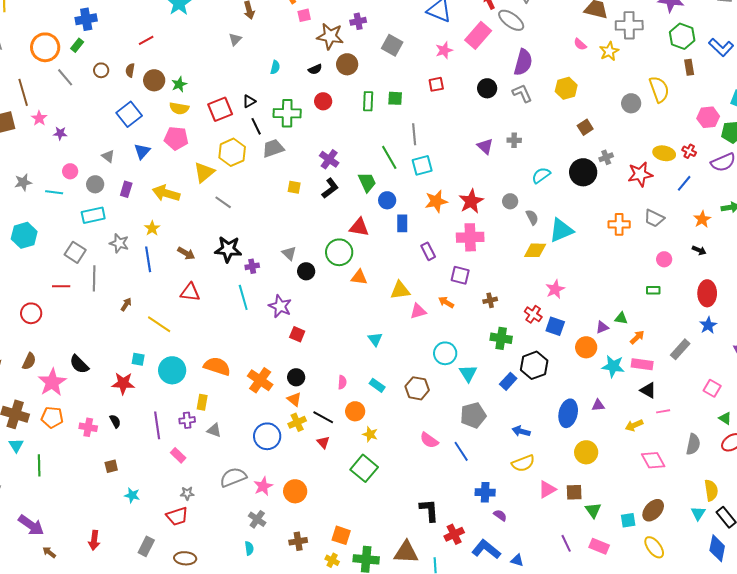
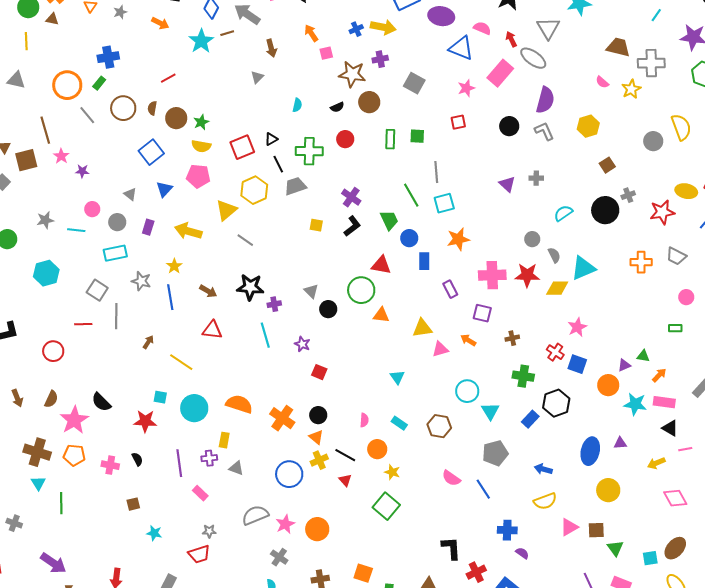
brown circle: (101, 70) -> (123, 108), size x1.6
red star: (471, 201) -> (527, 275), moved, turned 30
purple star: (280, 306) -> (302, 344), size x0.7

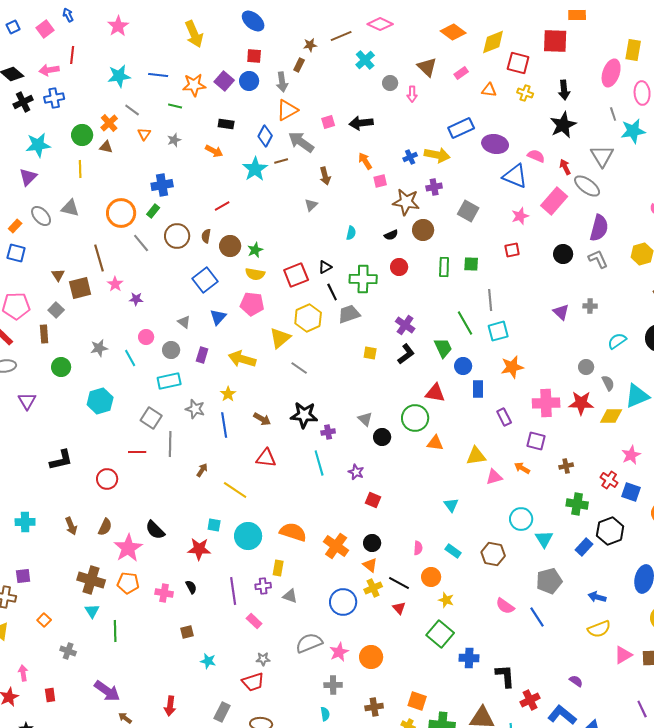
cyan line: (76, 230) -> (130, 358), turned 54
blue cross: (507, 530) -> (469, 658), moved
gray cross: (279, 557) -> (333, 685), turned -36

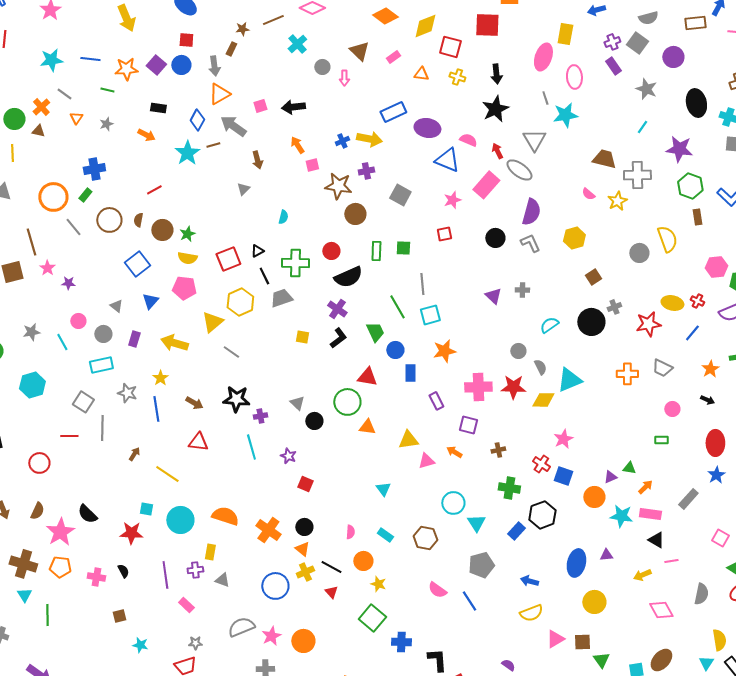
black semicircle: (391, 235) -> (348, 277), moved, size x2.0

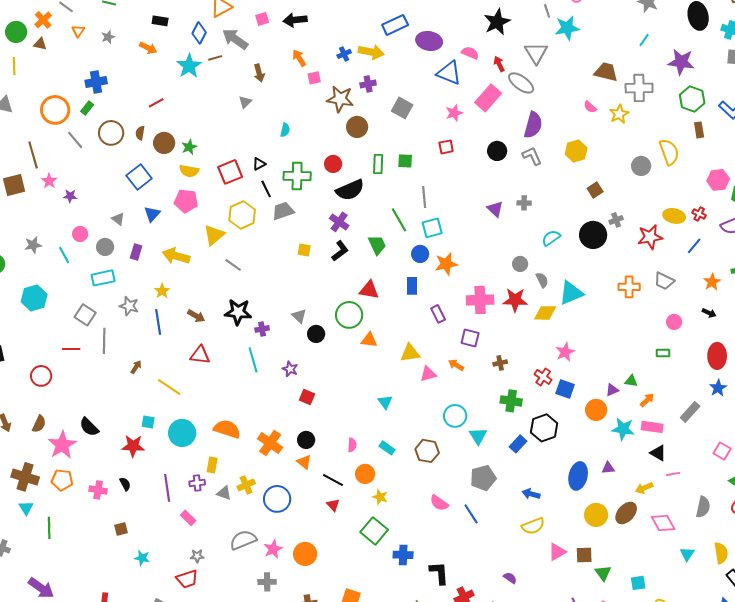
blue circle: (395, 350) -> (420, 254), moved
yellow cross: (305, 572) -> (246, 485), moved
brown ellipse: (661, 660) -> (626, 513), moved
cyan triangle: (706, 663) -> (687, 554), moved

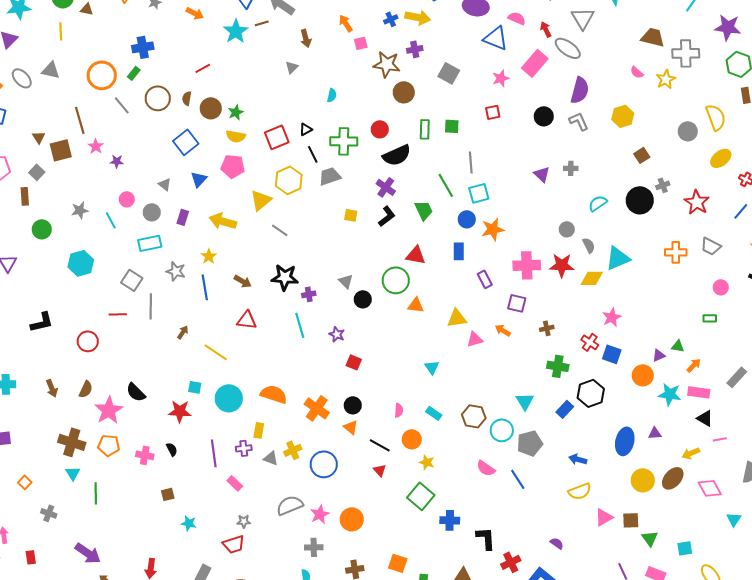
yellow ellipse: (674, 216) -> (721, 158), moved, turned -50
red star: (650, 237) -> (697, 202), turned -30
cyan circle: (455, 416) -> (502, 430), moved

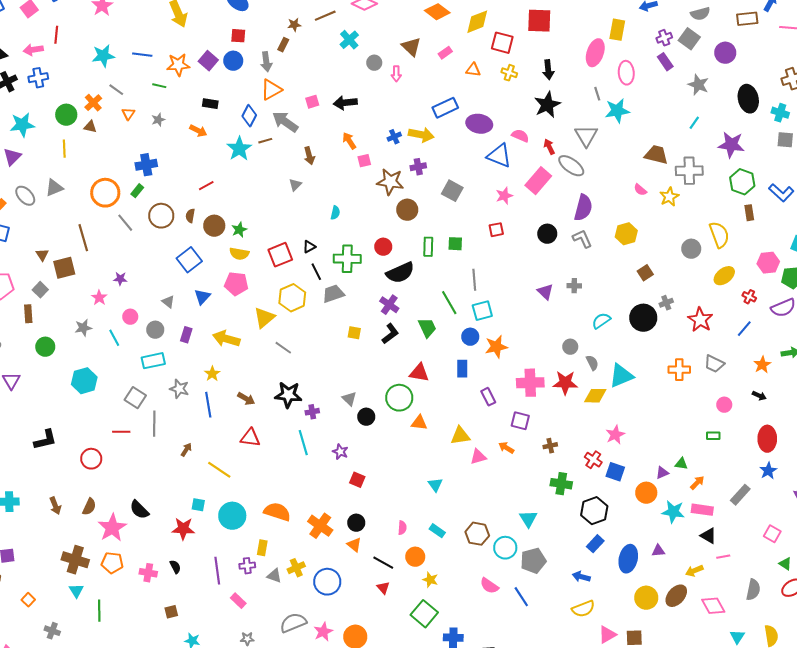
gray triangle: (51, 70) -> (54, 188), turned -36
pink star: (96, 146) -> (99, 298), moved
blue rectangle: (565, 409) -> (595, 544), moved

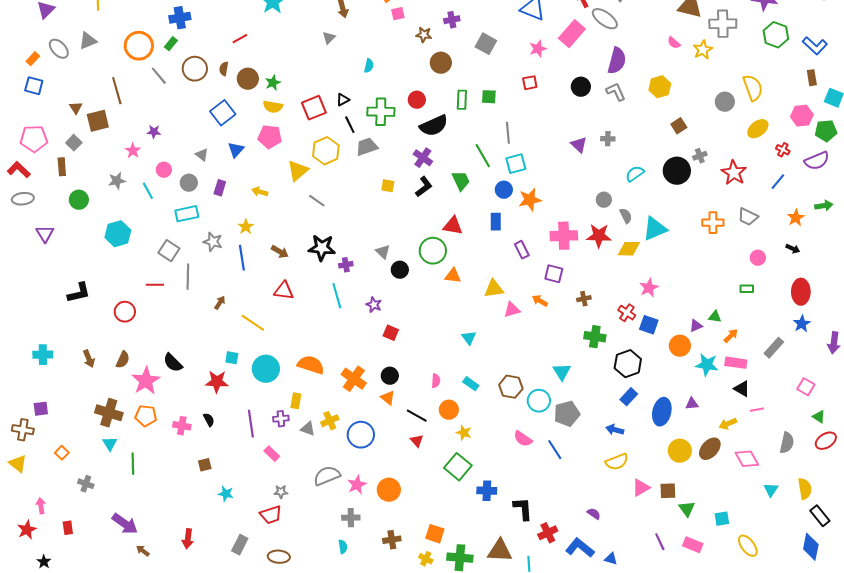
brown star: (390, 182) -> (424, 35), size x0.6
brown rectangle: (749, 213) -> (812, 78), moved
yellow arrow: (226, 339) -> (260, 192), size x0.6

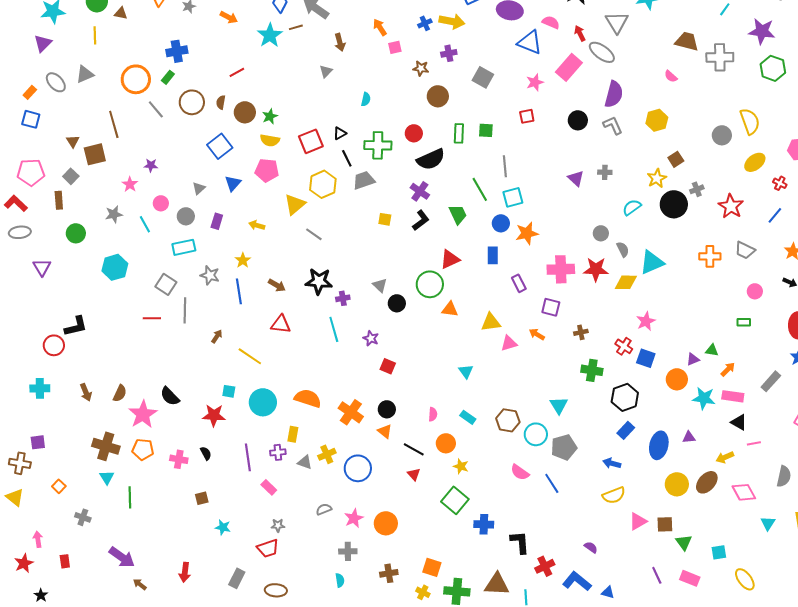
yellow star: (703, 50) -> (657, 178), moved
gray triangle: (202, 155) -> (199, 188), turned 40
red triangle: (453, 226) -> (450, 259), turned -35
red circle: (125, 312) -> (54, 345), moved
gray semicircle: (327, 476) -> (324, 509), size x0.6

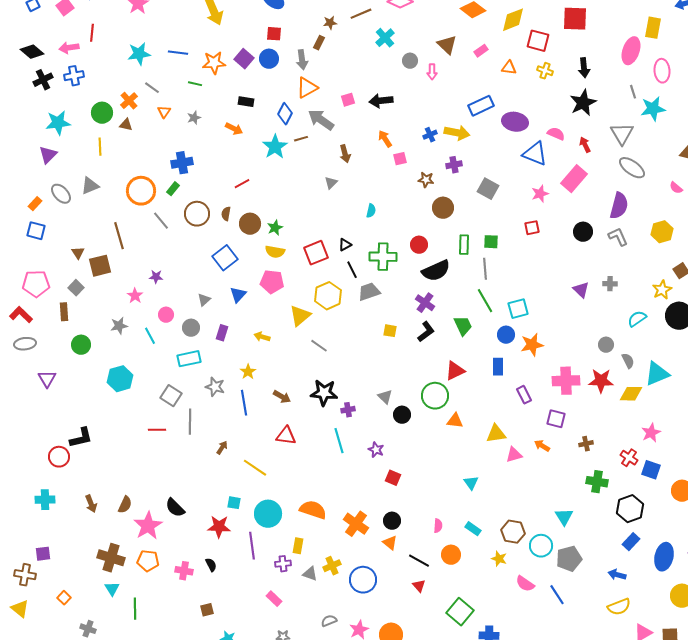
gray ellipse: (602, 52) -> (632, 168), moved
gray line: (505, 166) -> (485, 269), moved
purple line: (248, 457) -> (252, 546), moved
yellow star: (461, 466) -> (499, 559), moved

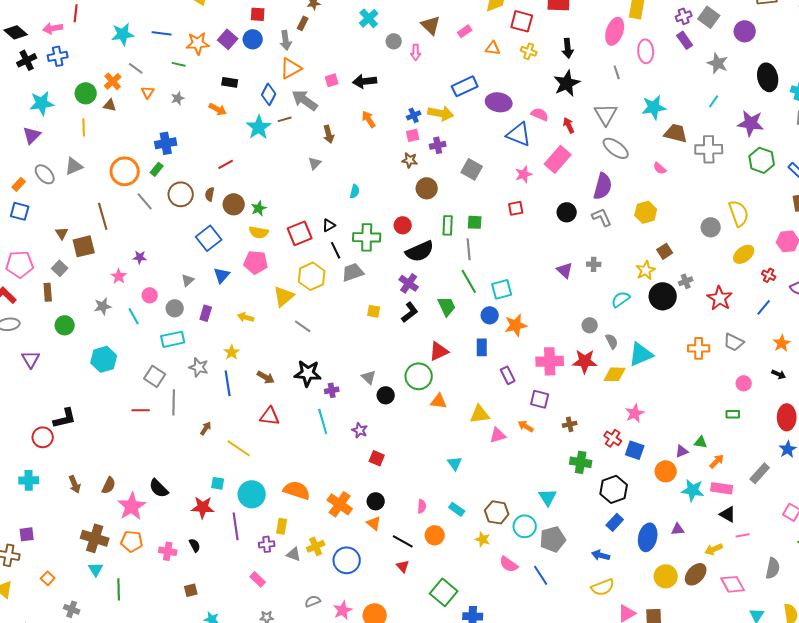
cyan star: (653, 109) -> (654, 107), moved
pink square: (400, 159) -> (413, 135), moved

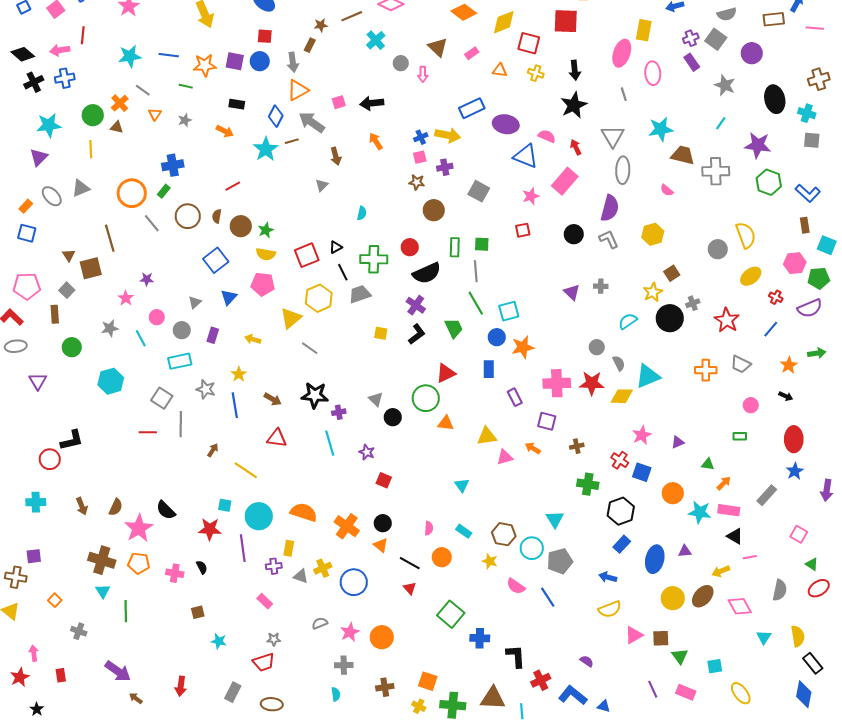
purple square: (228, 39) -> (235, 61), turned -30
gray ellipse: (616, 148) -> (623, 170), turned 56
purple triangle: (682, 451) -> (678, 442), moved

